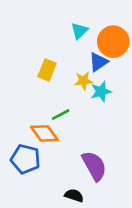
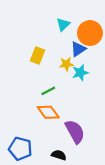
orange diamond: (44, 133) -> (48, 112), moved
blue pentagon: (25, 159) -> (20, 149), moved

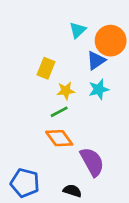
yellow star: (66, 64) -> (66, 91), moved

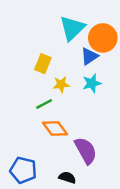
cyan triangle: (78, 30) -> (72, 28), size x1.6
green line: (59, 112) -> (44, 104), moved

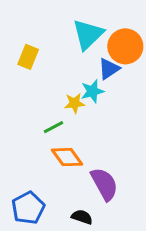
yellow rectangle: (43, 64) -> (28, 57), moved
cyan star: (92, 83) -> (92, 91), moved
blue pentagon: (23, 170) -> (28, 208), turned 30

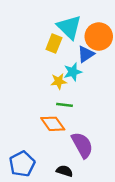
cyan triangle: (88, 34) -> (69, 27), turned -32
yellow rectangle: (28, 57) -> (54, 44), moved
green line: (54, 127) -> (65, 105), moved, turned 35

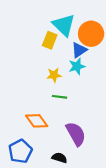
cyan star: (73, 72) -> (77, 66), moved
orange diamond: (53, 124) -> (37, 121), moved

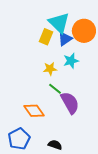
blue triangle: (79, 50) -> (65, 39), moved
green line: (59, 97) -> (55, 89), turned 32
purple semicircle: (76, 134) -> (70, 103), moved

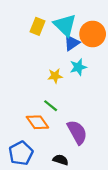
yellow rectangle: (46, 37) -> (37, 26), moved
green line: (55, 89) -> (51, 106), moved
purple semicircle: (70, 103) -> (77, 132), moved

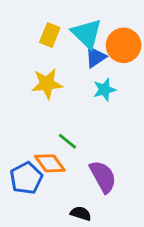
yellow star: (55, 76) -> (47, 84), moved, size x1.5
blue pentagon: (21, 153) -> (26, 178), moved

